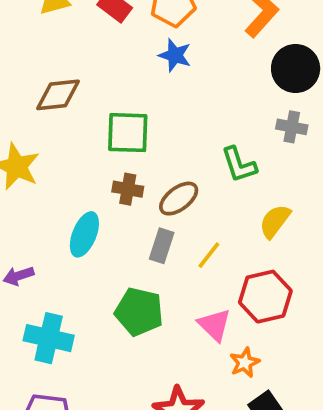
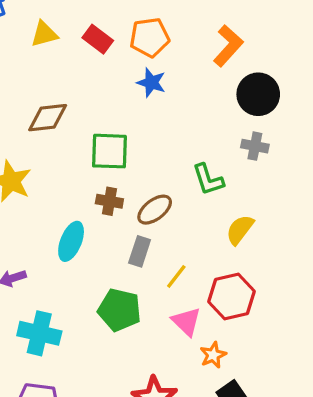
yellow line: (209, 255) -> (176, 276), moved

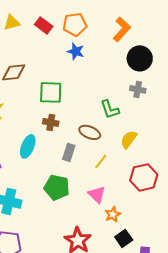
brown ellipse: (155, 210) -> (90, 132), moved, turned 60
yellow line: (176, 276) -> (101, 161), moved
red hexagon: (231, 297) -> (144, 177), moved

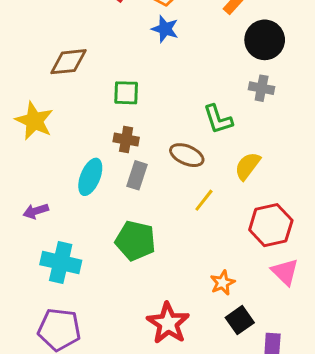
green square: (51, 92) -> (126, 93), size x0.7
gray rectangle: (69, 152) -> (137, 175), moved
pink triangle: (97, 194) -> (285, 272), moved

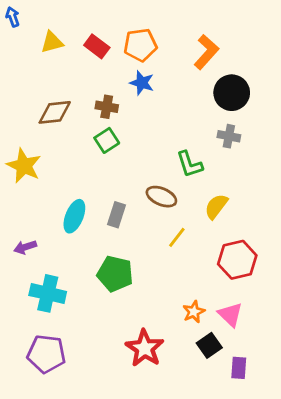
green square: (126, 93) -> (107, 140), turned -35
brown cross: (126, 139) -> (107, 107), moved
pink triangle: (285, 272) -> (230, 315), moved

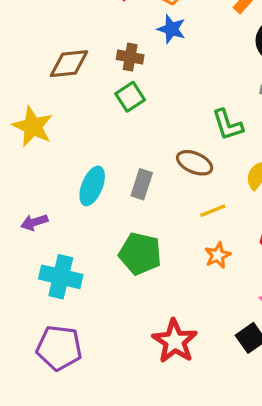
yellow line: (177, 237) -> (213, 211), turned 30
orange star: (194, 312) -> (218, 255), moved

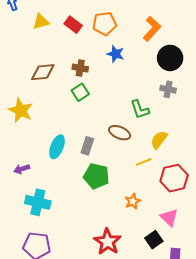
blue star: (171, 29) -> (116, 54), moved
yellow line: (213, 211) -> (144, 162), moved
green pentagon: (140, 254) -> (96, 176), moved
orange star: (218, 255) -> (133, 201), moved

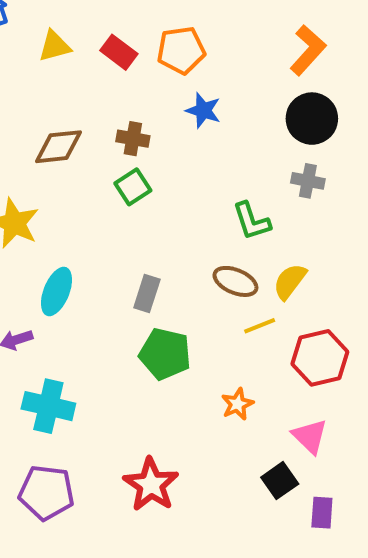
orange L-shape: (152, 29) -> (308, 50), moved
brown ellipse: (120, 133) -> (235, 281), moved
cyan ellipse: (57, 147) -> (56, 291), moved
red star: (107, 242) -> (151, 485), moved

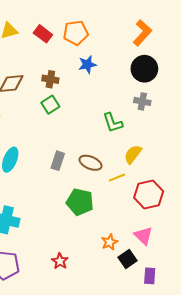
blue star: (203, 111) -> (87, 64), turned -30
brown ellipse: (235, 281) -> (91, 163), moved
green pentagon: (165, 354) -> (80, 202), moved
orange star: (237, 404) -> (110, 242), moved
red star: (151, 485) -> (60, 261), size x0.6

